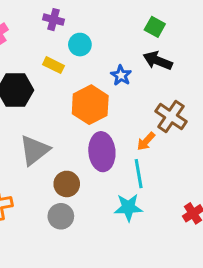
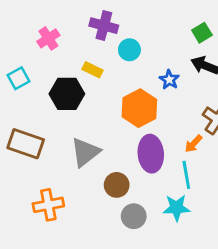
purple cross: (53, 20) -> (104, 26), size x1.4
green square: (155, 27) -> (202, 33), turned 30
yellow rectangle: (53, 65) -> (92, 70), moved
gray circle: (61, 216) -> (134, 216), moved

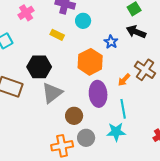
black hexagon: (67, 94) -> (39, 67), moved
orange arrow: (193, 144) -> (124, 80), moved
orange cross: (48, 205) -> (62, 146), moved

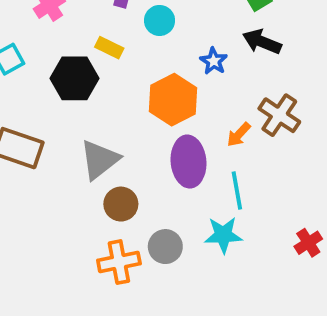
black hexagon: (39, 67) -> (74, 78), moved
brown circle: (74, 116) -> (121, 204), moved

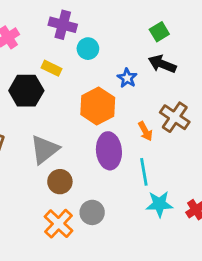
orange arrow: (239, 134) -> (145, 131), turned -72
cyan star: (223, 235) -> (159, 204), moved
orange cross: (119, 262) -> (59, 224), turned -36

